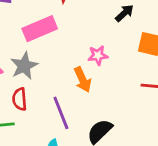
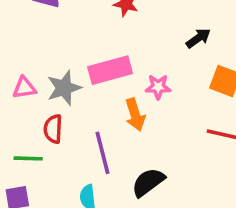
pink rectangle: (40, 29) -> (110, 70), moved

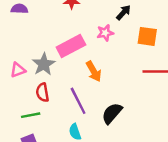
pink star: (158, 87) -> (105, 33), moved

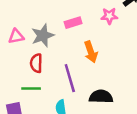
pink rectangle: (71, 46) -> (73, 23), size x0.6
black semicircle: (112, 113) -> (101, 97), turned 40
green line: (31, 115) -> (31, 88), moved

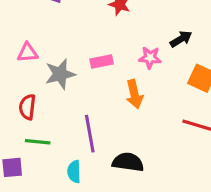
pink triangle: (16, 36) -> (28, 53), moved
orange arrow: (91, 52) -> (134, 94), moved
red semicircle: (36, 63) -> (27, 107), moved

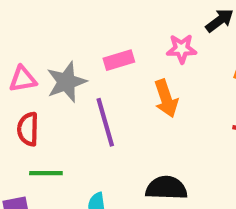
pink triangle: (28, 53) -> (23, 79), moved
purple line: (90, 134) -> (105, 122), moved

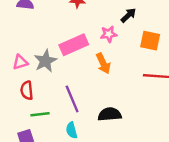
pink rectangle: (119, 60) -> (74, 45), size x1.6
purple line: (105, 122) -> (72, 99), moved

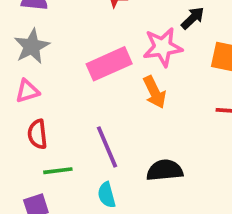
pink star: (109, 34) -> (163, 47), size x1.5
gray star: (45, 61) -> (32, 46), moved

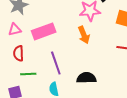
pink rectangle: (109, 64) -> (44, 31), moved

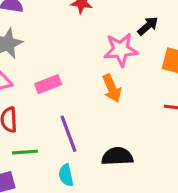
pink rectangle: (44, 31) -> (48, 84), size x0.7

